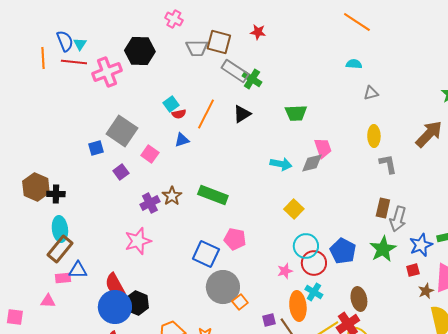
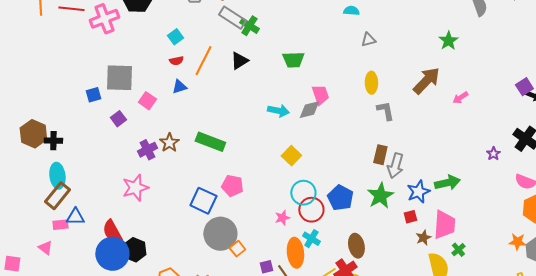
cyan square: (171, 104) -> (175, 37), moved
gray square: (122, 131) -> (119, 78), turned -32
pink triangle: (48, 301) -> (45, 248), turned 35

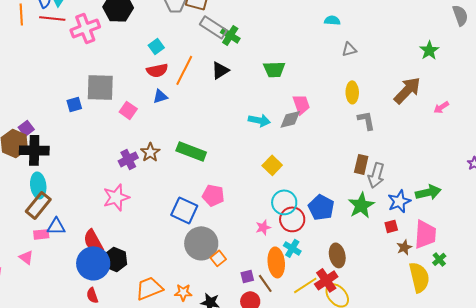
red semicircle: (176, 61) -> (157, 70), size x1.5
purple square: (118, 119) -> (26, 128), moved
black cross: (53, 141) -> (34, 150), size x1.6

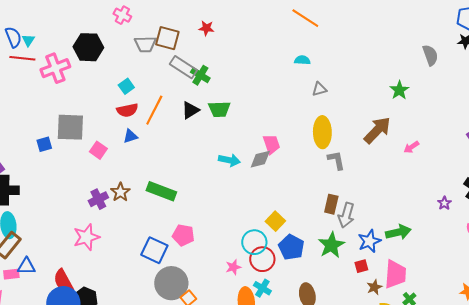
green trapezoid: (274, 69) -> (219, 109), moved
yellow ellipse: (352, 92) -> (322, 132), size x1.4
yellow square: (272, 165) -> (275, 221), moved

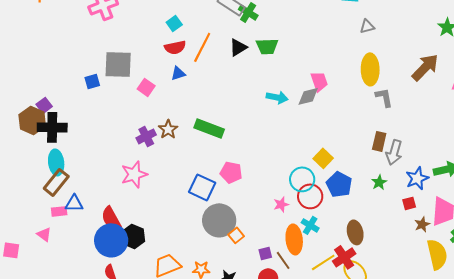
green star: (331, 245) -> (379, 182), size x0.6

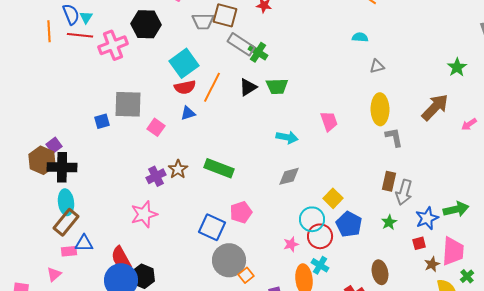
cyan square: (174, 23) -> (184, 63), size x1.8
gray diamond: (308, 96) -> (289, 176), moved
pink pentagon: (231, 172) -> (241, 212), turned -30
brown ellipse: (355, 232) -> (380, 272), moved
pink triangle: (44, 234) -> (54, 274), turned 42

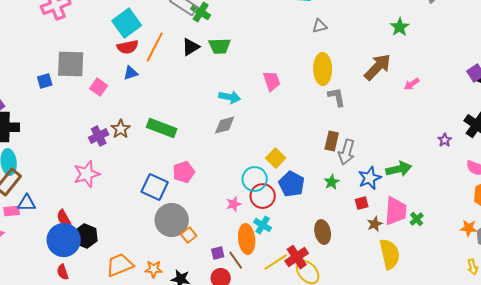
gray diamond: (289, 176) -> (225, 125), moved
red semicircle: (121, 258) -> (64, 218), size x0.7
green cross: (467, 276) -> (417, 219), moved

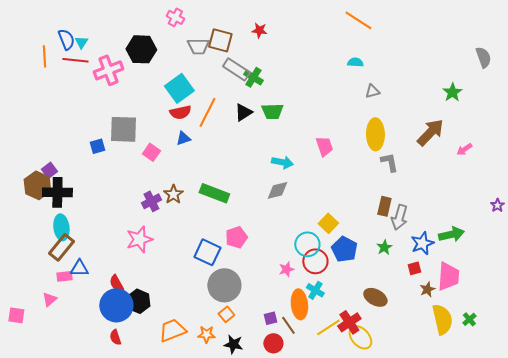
green cross: (417, 219) -> (469, 319), moved
brown ellipse: (323, 232) -> (375, 297), turned -50
orange square: (189, 235) -> (226, 314), moved

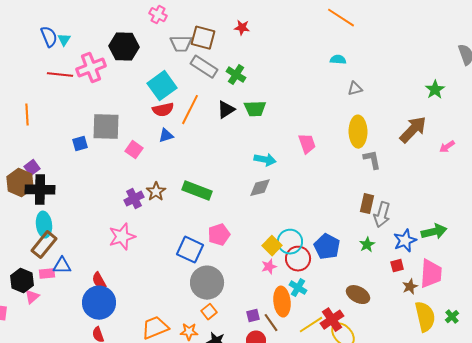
orange line: (44, 56) -> (27, 115), moved
red line: (75, 60) -> (60, 75), moved
gray rectangle: (236, 69) -> (204, 67), moved
yellow square: (328, 223) -> (272, 246), moved
black hexagon: (138, 301) -> (22, 281), moved

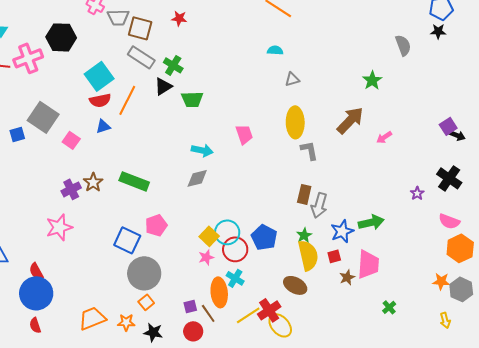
gray trapezoid: (181, 44) -> (118, 17), moved
black triangle: (226, 110) -> (163, 86), moved
gray square: (106, 127) -> (43, 117), turned 32
yellow semicircle: (425, 317) -> (308, 255), moved

